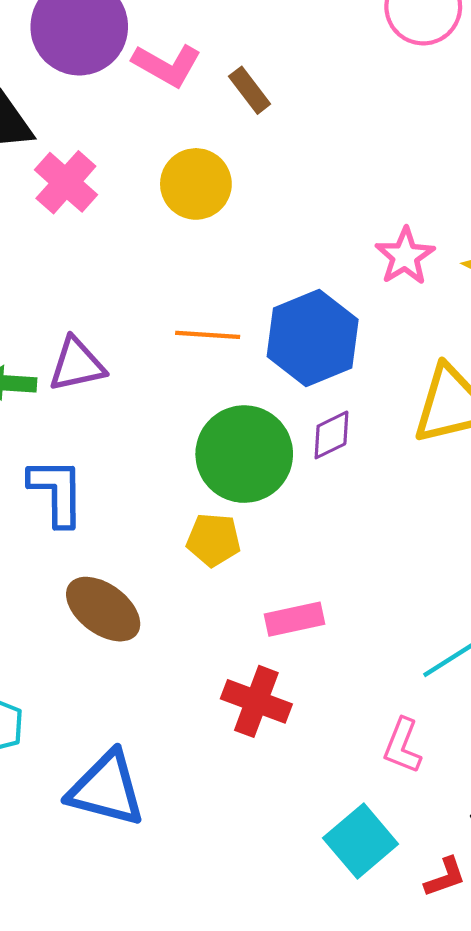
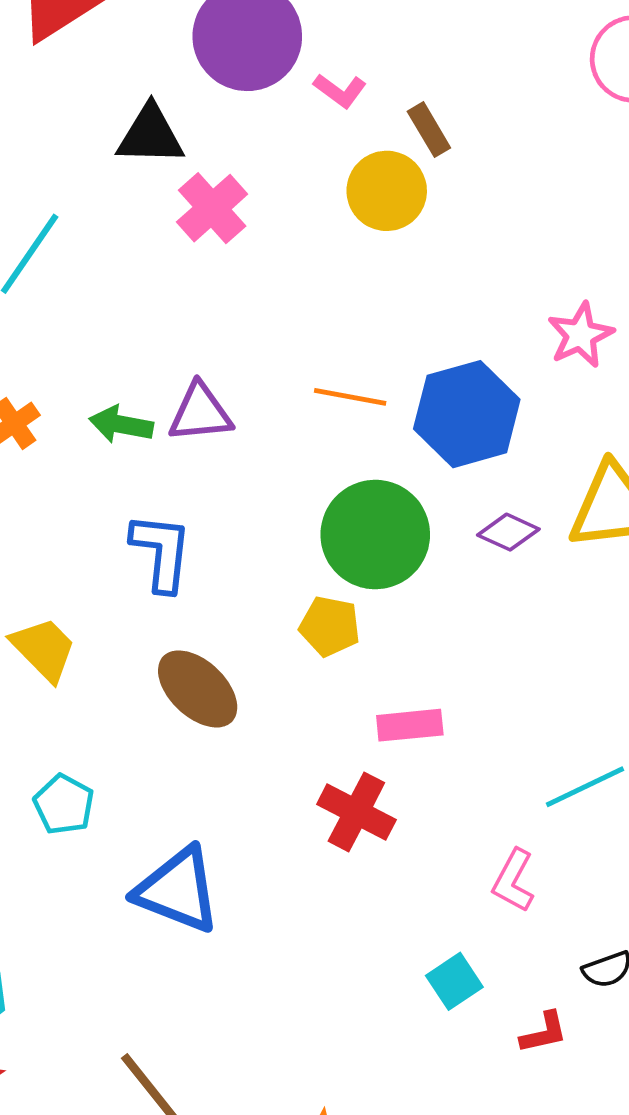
pink L-shape: (167, 65) -> (340, 91), size x0.7
yellow circle: (196, 184) -> (387, 191), moved
purple diamond: (331, 435) -> (508, 532), moved, turned 44
cyan square: (361, 841) -> (454, 981), size x0.7

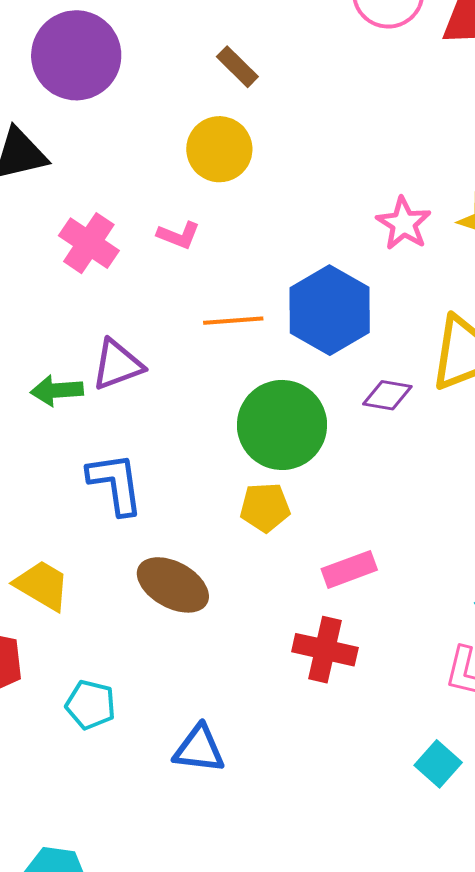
pink L-shape: (340, 91) -> (179, 235), moved
brown rectangle: (429, 130) -> (237, 67), moved
pink cross: (212, 208) -> (89, 243), moved
blue triangle: (178, 890) -> (199, 749), size x0.7

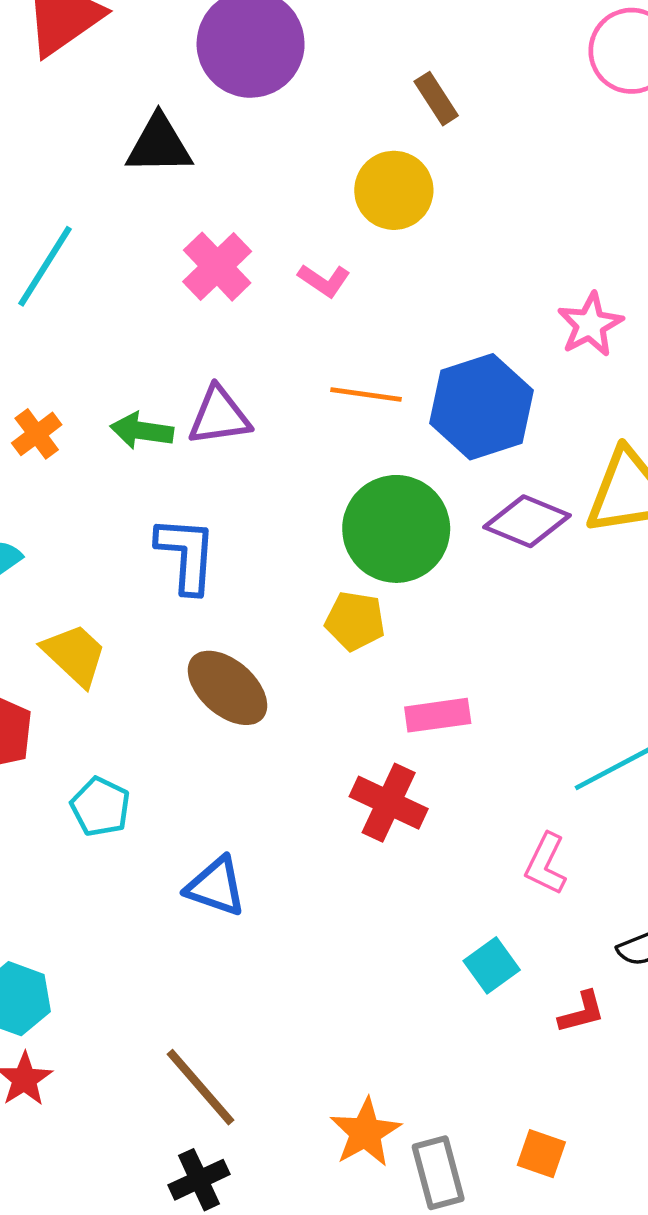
purple diamond: (387, 395) -> (527, 521), size x1.4

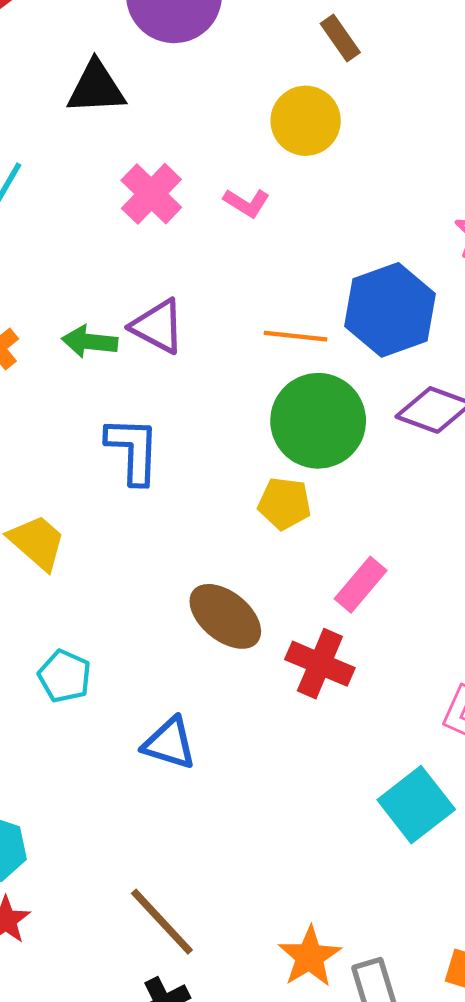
orange line: (366, 394) -> (295, 336), moved
purple triangle: (219, 416) -> (158, 326), turned 38
brown ellipse: (227, 688) -> (225, 616), moved
pink rectangle: (438, 715) -> (361, 585), turned -40
cyan square: (492, 965) -> (416, 805), size x1.5

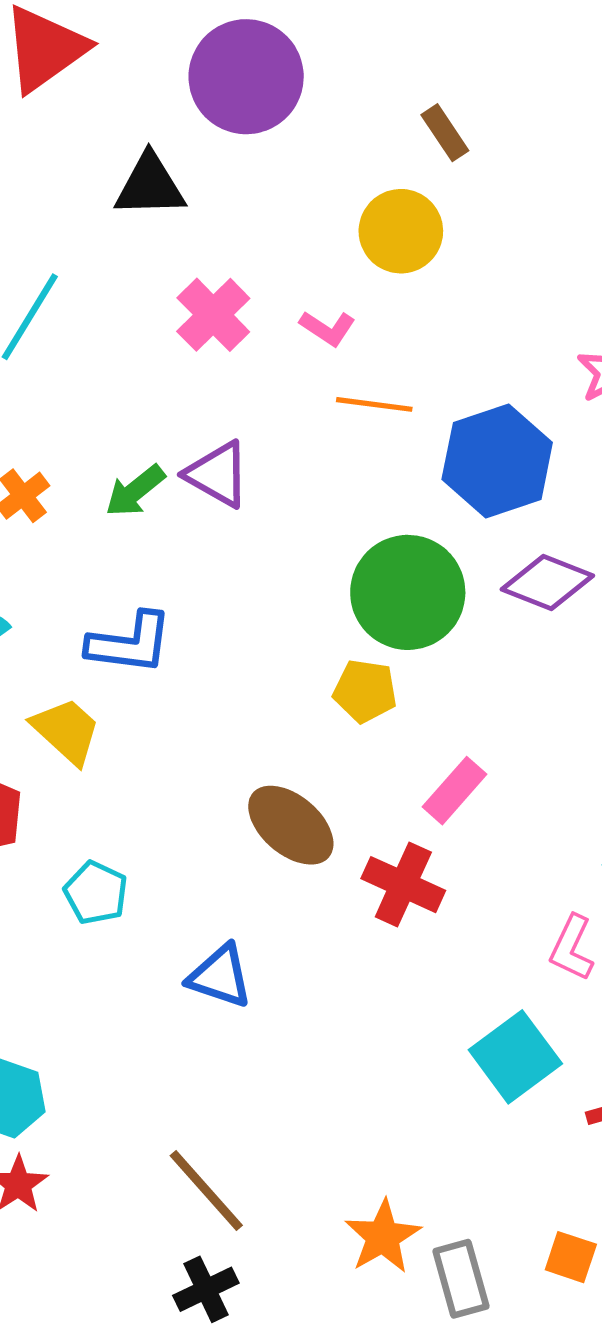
orange line: (295, 336) -> (374, 404), moved
green arrow: (90, 342) -> (135, 491), turned -46
blue L-shape: (133, 450) -> (130, 643), moved, turned 94

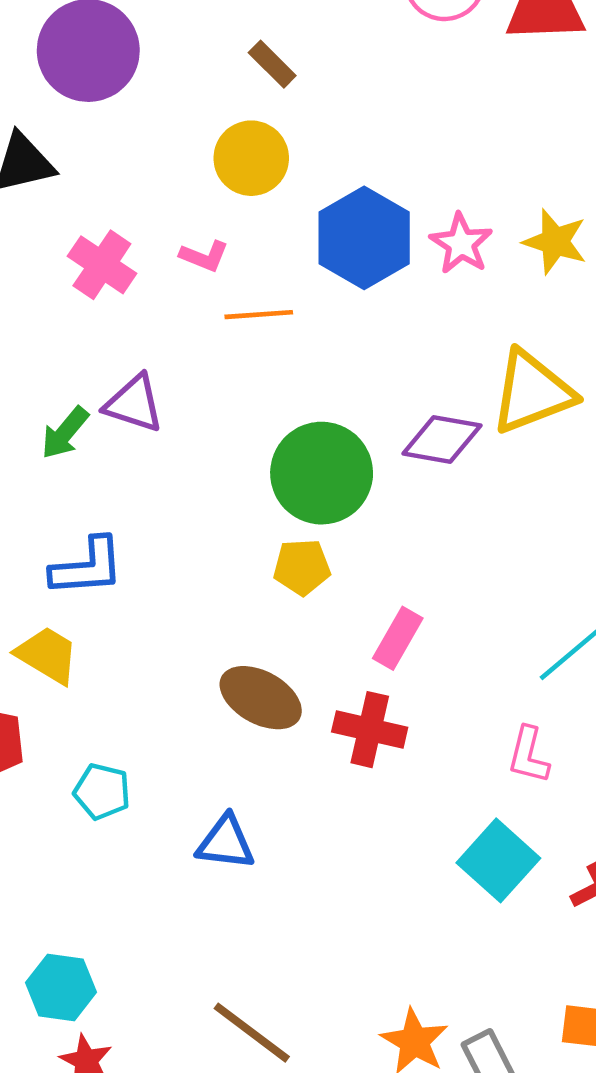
blue hexagon: (497, 461) -> (364, 238), moved

